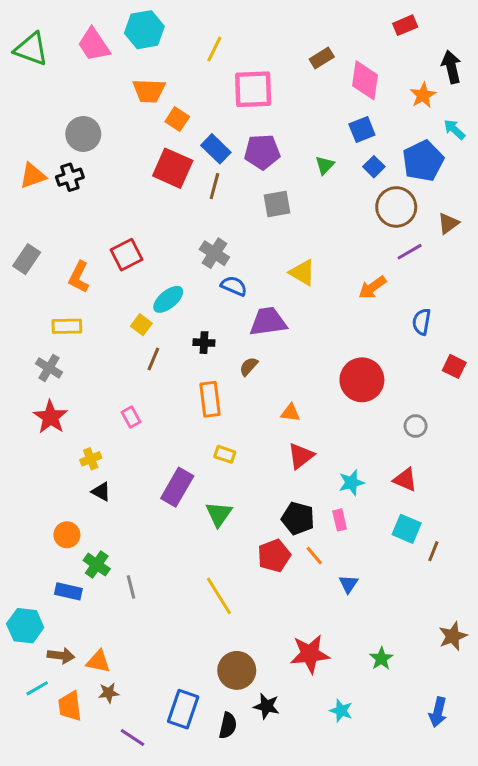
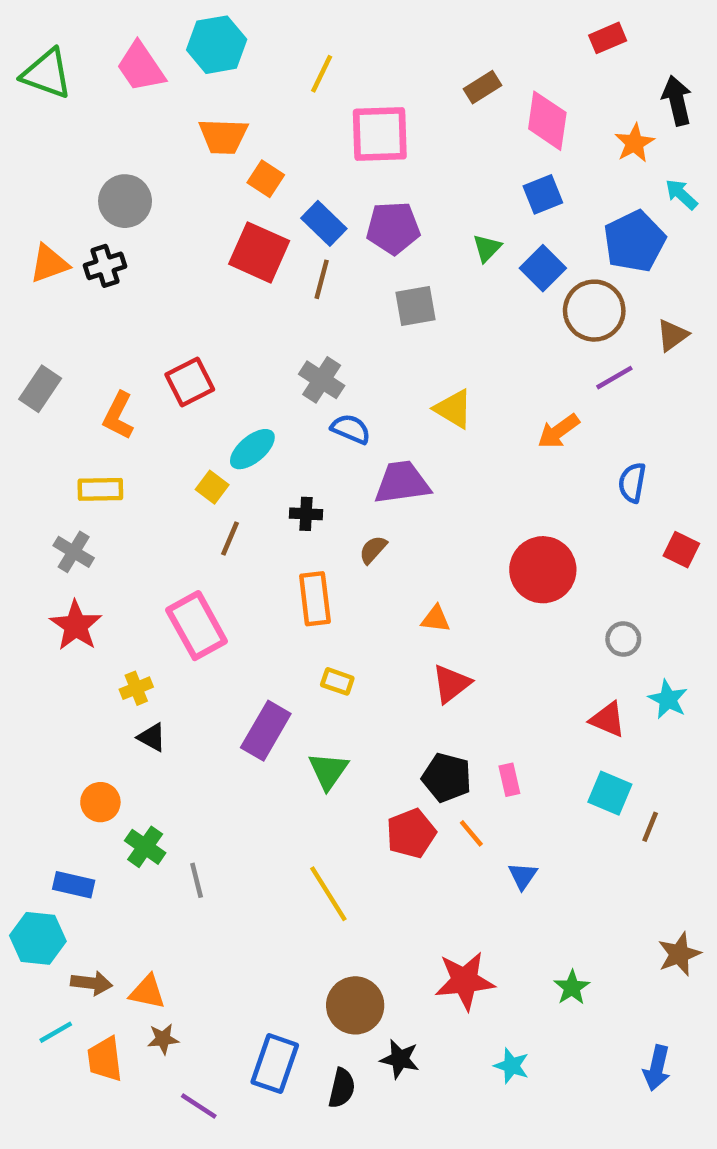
blue square: (374, 167) -> (543, 268), moved, size x1.4
pink rectangle: (131, 417) -> (197, 626), size x2.0
cyan star: (352, 483) -> (668, 699), moved, turned -30
blue rectangle: (68, 591) -> (74, 885), moved

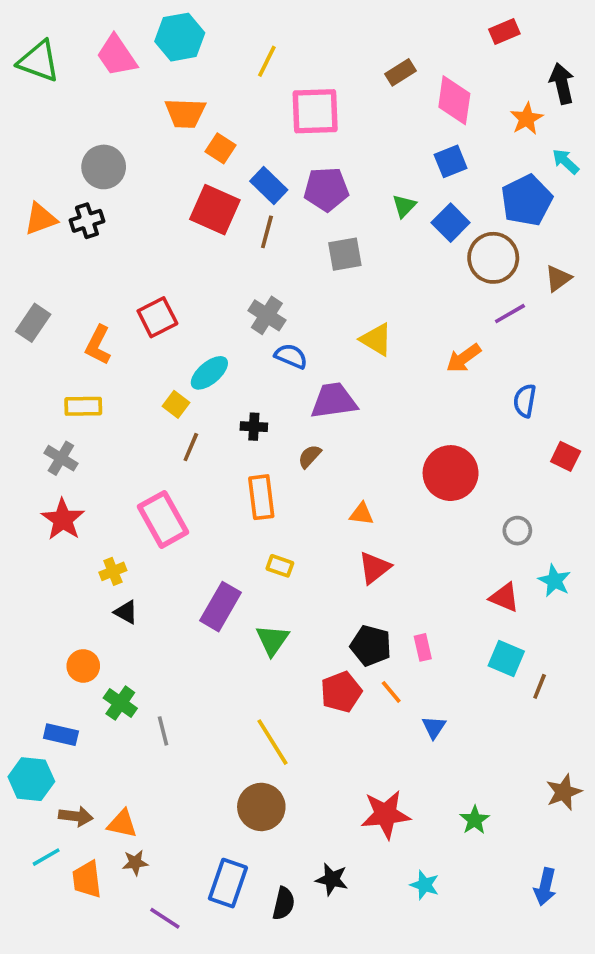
brown circle: (355, 1005) -> (261, 807), moved

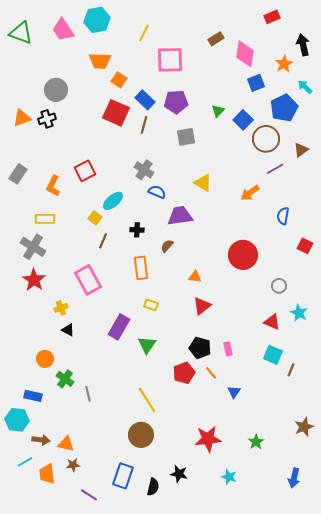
blue square: (451, 161) -> (256, 83), moved
gray cross: (61, 458) -> (33, 247), size x1.4

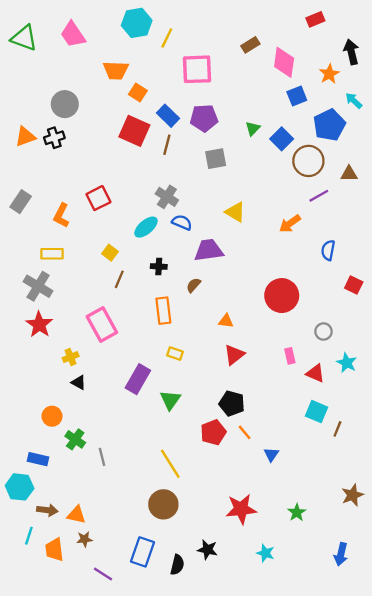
cyan hexagon: (97, 20) -> (137, 23), moved
brown triangle: (301, 150) -> (349, 174), turned 35
cyan ellipse: (113, 201) -> (146, 227), moved
pink rectangle: (228, 349) -> (290, 356), moved
cyan line: (25, 462) -> (29, 536), turned -42

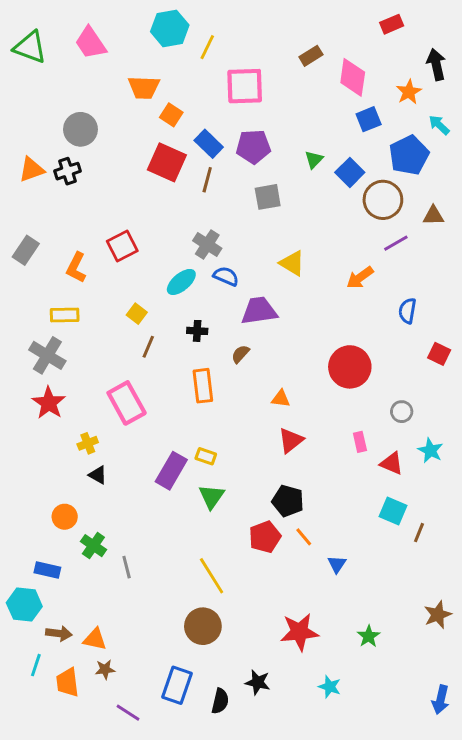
yellow rectangle: (175, 354) -> (206, 456), moved
blue arrow: (341, 554) -> (441, 700), moved

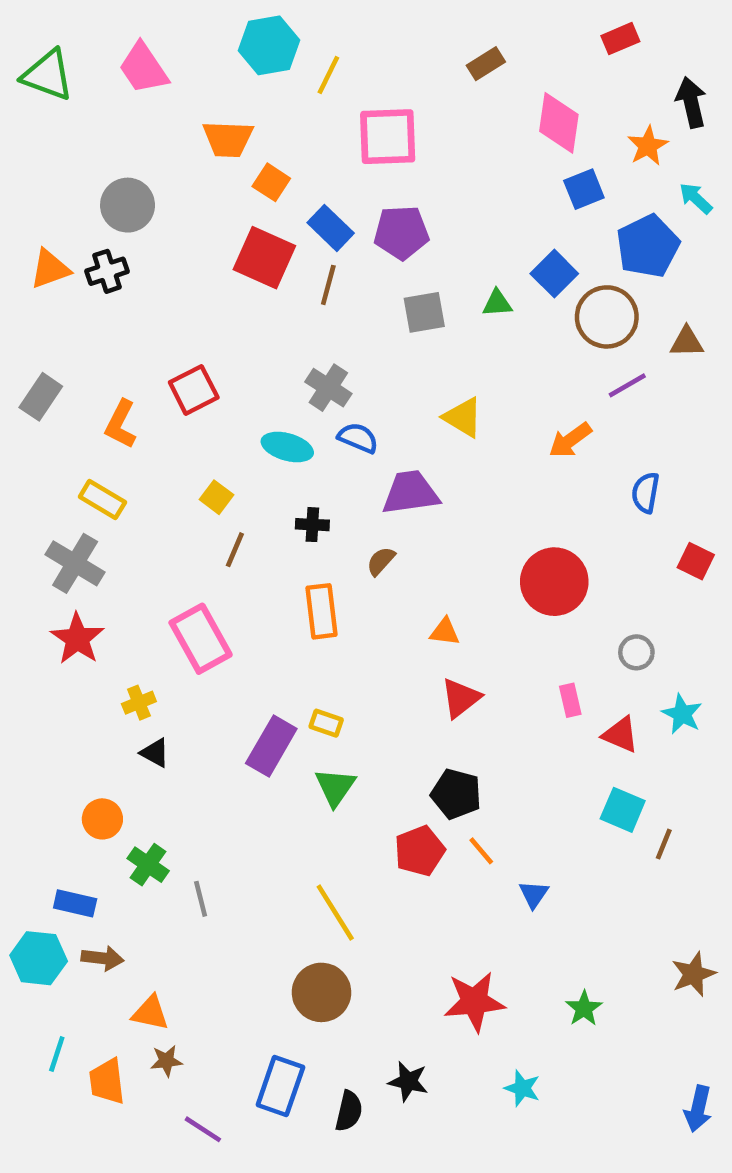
brown rectangle: (311, 56) -> (486, 64), moved
green triangle: (314, 160) -> (497, 303), moved, turned 42
cyan ellipse: (181, 282) -> (287, 447), turned 56
yellow rectangle: (65, 315) -> (102, 499), turned 32
brown arrow: (59, 633) -> (102, 958), moved

